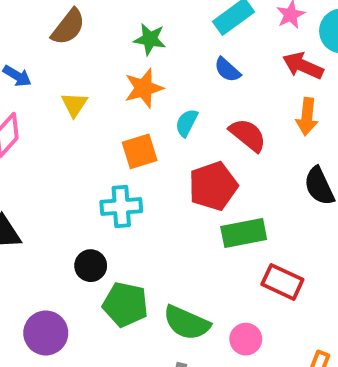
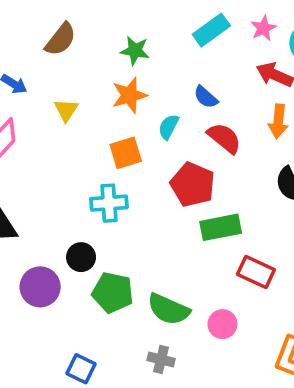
blue semicircle: (227, 70) -> (206, 97), moved
red pentagon: (213, 186) -> (193, 185), turned -30
purple circle: (46, 333) -> (40, 287), moved

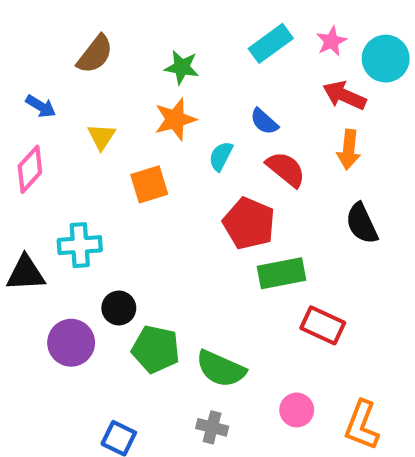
orange square: (126, 153) -> (149, 184), moved
cyan cross: (109, 203) -> (80, 245), moved
pink circle: (222, 324) -> (297, 410), moved

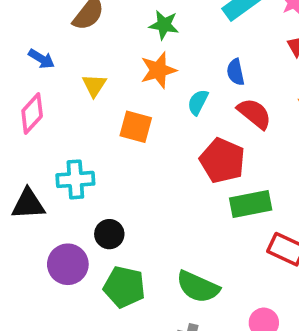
blue semicircle: (264, 121) -> (236, 72), turned 36
orange square: (149, 184) -> (136, 127), turned 32
green pentagon: (156, 349) -> (124, 287), moved

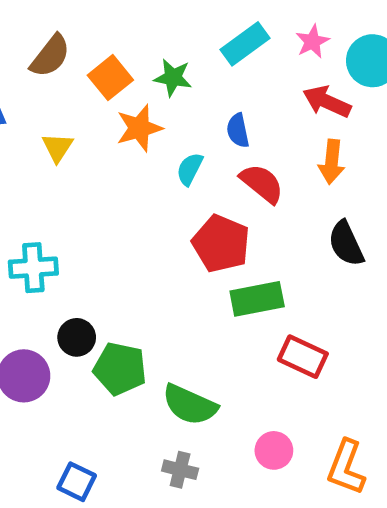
green star: (164, 25) -> (173, 78), moved
orange square: (136, 127) -> (110, 78), moved, turned 36
green pentagon: (124, 287) -> (120, 369), moved

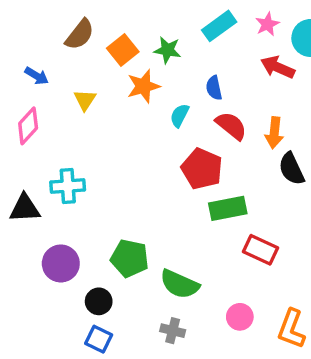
orange arrow: (332, 162) -> (274, 133), moved
black circle: (77, 337) -> (99, 301), moved

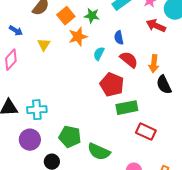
cyan cross: (68, 186) -> (37, 110), moved

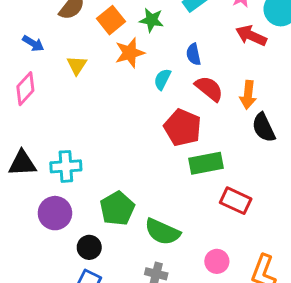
green pentagon: (70, 137) -> (117, 208), turned 30

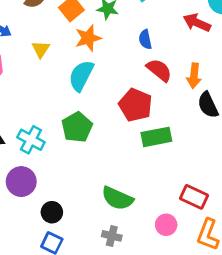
cyan semicircle: (162, 79) -> (81, 76), moved, size x1.6
cyan cross: (66, 166) -> (31, 140), turned 32
red rectangle: (236, 201) -> (194, 197), moved
green pentagon: (117, 208) -> (77, 127), moved

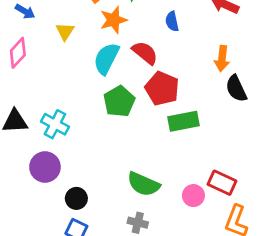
red semicircle: (159, 70) -> (145, 53), moved
green pentagon: (77, 127) -> (119, 101), moved
pink circle: (166, 225) -> (193, 196), moved

